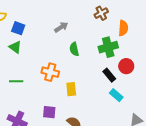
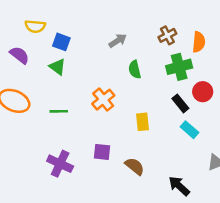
brown cross: (101, 13) -> (167, 35), moved
orange cross: (50, 72) -> (103, 100), turned 36
yellow rectangle: (71, 89) -> (142, 122), moved

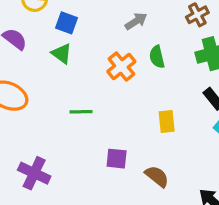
orange cross: (103, 100) -> (121, 66), moved
green line: (59, 111) -> (81, 112), moved
purple cross: (60, 164) -> (34, 173), moved

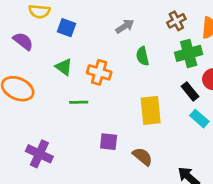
green triangle: (62, 54) -> (64, 67), moved
orange cross: (121, 66) -> (99, 72), moved, turned -35
yellow rectangle: (167, 121) -> (151, 110), size x1.5

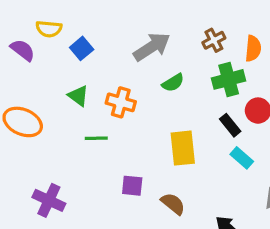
gray arrow: (125, 26) -> (152, 47), size x1.6
blue square: (67, 28) -> (82, 48), turned 30
purple semicircle: (23, 41) -> (23, 50), moved
green semicircle: (142, 56) -> (173, 83), turned -108

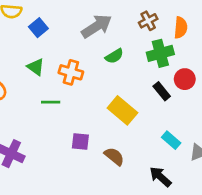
yellow rectangle: (183, 148) -> (122, 110), turned -44
cyan rectangle: (242, 158) -> (171, 140), moved

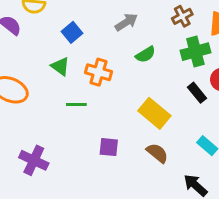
gray arrow: (97, 26) -> (126, 22), size x0.7
blue square: (38, 28) -> (72, 32), moved
brown semicircle: (114, 156) -> (157, 153), moved

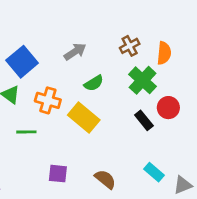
blue square: (72, 32) -> (22, 62), size x1.5
green cross: (195, 52) -> (143, 80), turned -32
yellow rectangle: (154, 113) -> (84, 118), moved

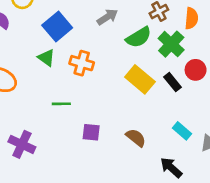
green semicircle: (94, 83) -> (139, 37), moved, size x1.4
yellow rectangle: (84, 118) -> (140, 79), moved
green line: (26, 132) -> (61, 104), moved

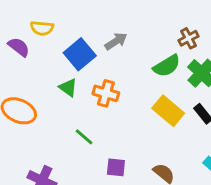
gray arrow: (107, 17) -> (116, 41), moved
green line: (61, 104) -> (84, 137), turned 42

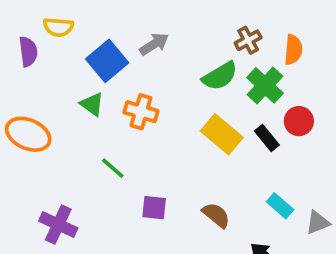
purple semicircle: (19, 47) -> (28, 52), turned 45

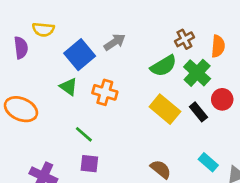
purple square: (154, 208) -> (89, 164), moved

